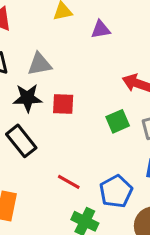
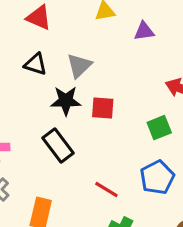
gray triangle: (39, 64) -> (79, 66), turned -35
blue pentagon: (116, 191) -> (157, 177), moved

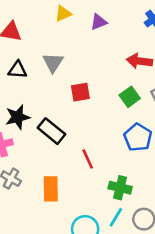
black star: (66, 101) -> (18, 117), moved
red line: (106, 190) -> (88, 159), moved, turned 48

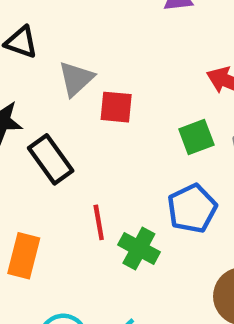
gray triangle: (53, 63) -> (76, 79), moved
green cross: (120, 188) -> (139, 248), moved

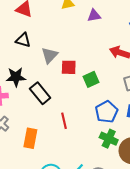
green square: (196, 137) -> (91, 79), moved
green cross: (139, 248) -> (109, 139), moved

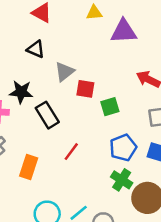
purple triangle: (94, 16) -> (124, 31), size x1.6
red line: (64, 121) -> (71, 152), turned 42

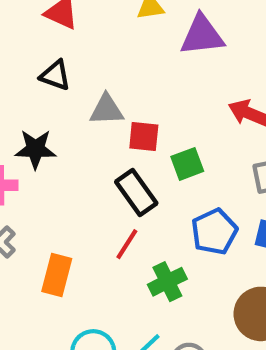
gray triangle: (64, 72) -> (107, 110), turned 40
black rectangle: (47, 115) -> (136, 192), moved
green cross: (122, 180) -> (167, 282), moved, turned 35

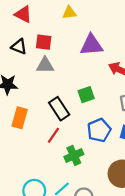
purple triangle: (202, 35) -> (91, 45), moved
red square: (144, 137) -> (44, 42), moved
orange rectangle: (57, 275) -> (20, 118), moved

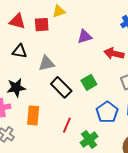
red square: (44, 42) -> (42, 25), moved
purple triangle: (91, 45) -> (85, 37), size x0.7
black rectangle: (59, 109) -> (61, 87), moved

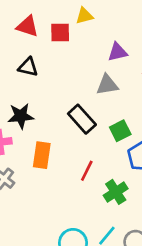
gray triangle: (46, 63) -> (107, 85), moved
green square: (89, 82) -> (120, 131), moved

